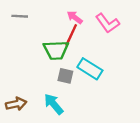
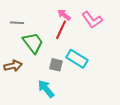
gray line: (20, 16) -> (17, 23), moved
green trapezoid: (56, 50) -> (33, 43), moved, turned -125
brown arrow: (16, 104) -> (13, 66), moved

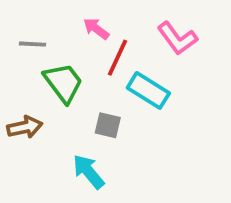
pink arrow: (64, 15) -> (96, 29), moved
cyan rectangle: (77, 59) -> (148, 90), moved

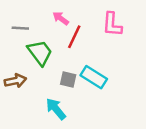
pink L-shape: (177, 38) -> (112, 24), turned 40
cyan rectangle: (148, 90) -> (94, 77), moved

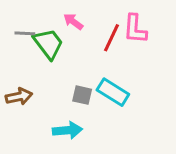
red line: (74, 37) -> (111, 38), moved
green trapezoid: (40, 53) -> (48, 44), moved
cyan arrow: (56, 109) -> (67, 130), turned 125

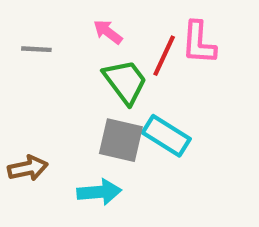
green trapezoid: (48, 44) -> (125, 82), moved
gray square: (82, 95) -> (121, 140), size x1.5
brown arrow: (19, 97) -> (28, 168), moved

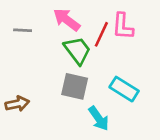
pink arrow: (108, 32) -> (67, 20), size x1.5
cyan rectangle: (166, 136) -> (124, 89), moved
cyan arrow: (99, 192) -> (99, 118), moved, turned 60

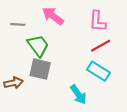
red line: (101, 34) -> (101, 46), moved, turned 36
green trapezoid: (77, 50) -> (38, 46), moved
gray square: (75, 86) -> (40, 69), moved

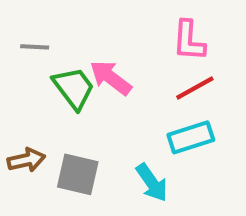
pink arrow: (53, 16) -> (111, 78), moved
gray square: (40, 69) -> (78, 174), moved
cyan rectangle: (99, 71) -> (191, 137), turned -50

